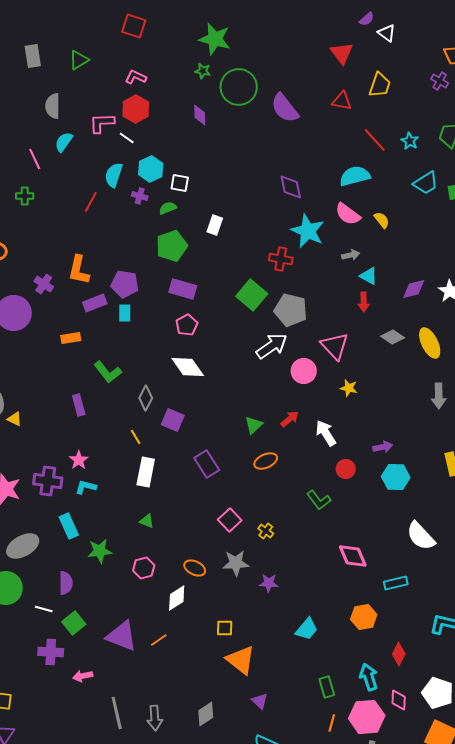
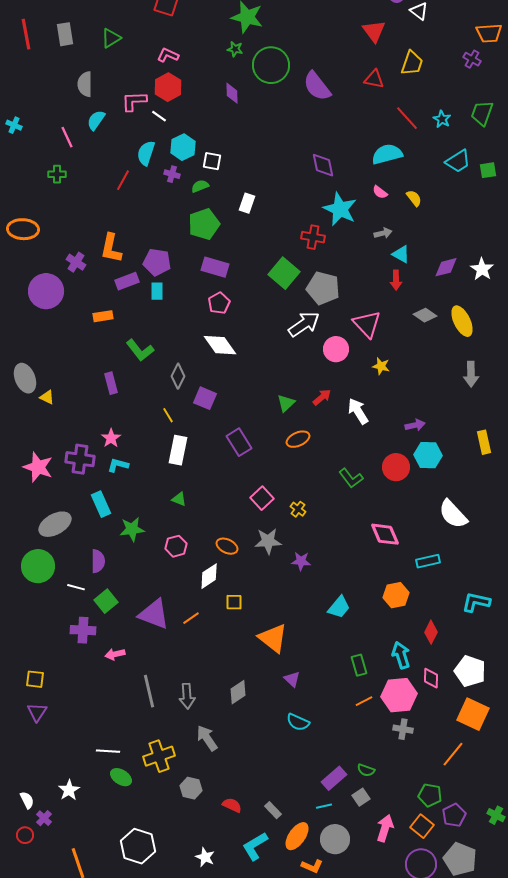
pink semicircle: (348, 214) -> (380, 192), size x0.6
red circle: (346, 469) -> (396, 467), moved, size x1.4
yellow square: (225, 628) -> (234, 602), moved
orange line: (332, 723) -> (364, 701), turned 48

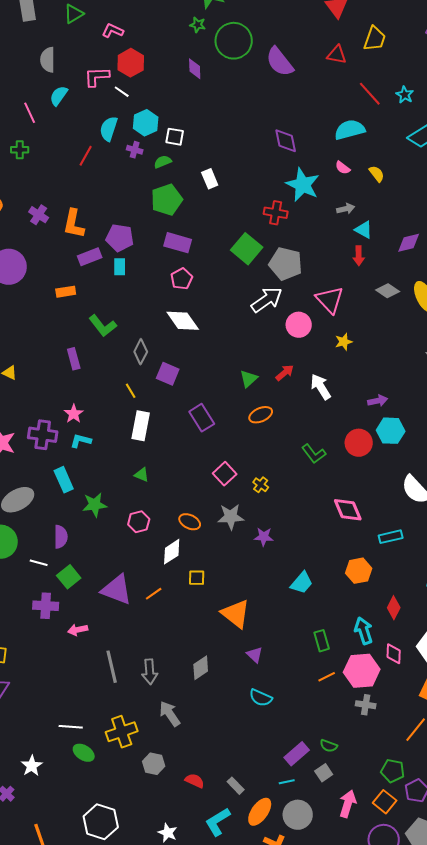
pink L-shape: (168, 55) -> (113, 31), moved
white rectangle: (247, 203) -> (210, 179), turned -42
purple cross: (76, 262) -> (39, 215), moved
yellow star: (381, 366) -> (344, 342), turned -30

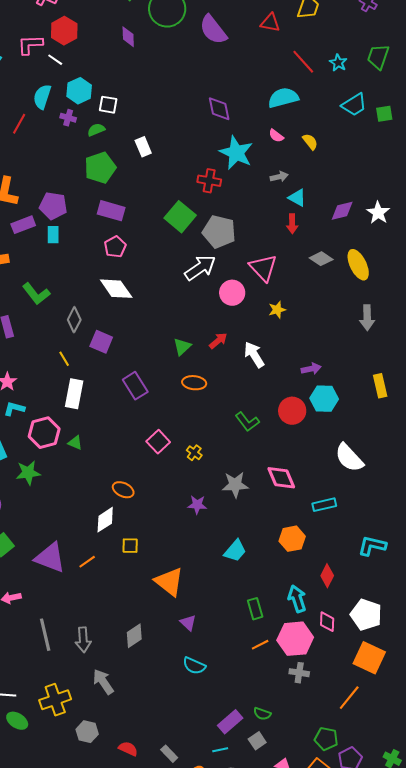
orange ellipse: (261, 415) -> (194, 383), turned 30
gray star: (231, 517) -> (235, 485), moved
pink hexagon: (139, 522) -> (44, 433), moved, size x1.4

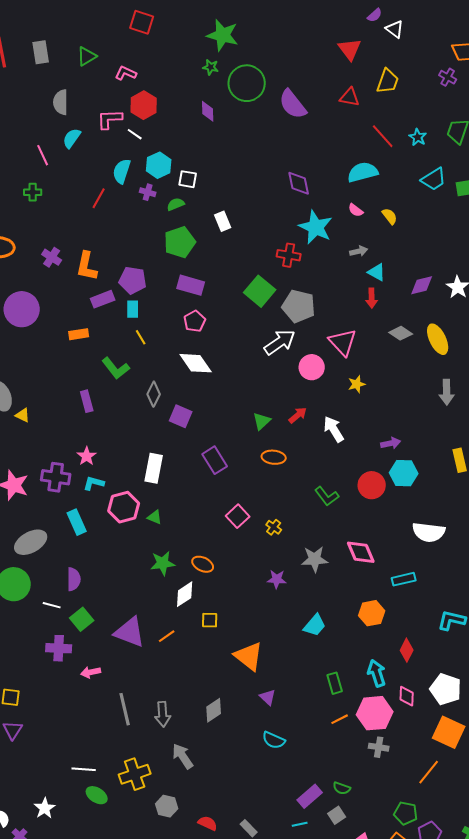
yellow line: (64, 359) -> (141, 337), moved
white semicircle: (349, 458) -> (429, 532), turned -40
green star: (28, 473) -> (163, 563), moved

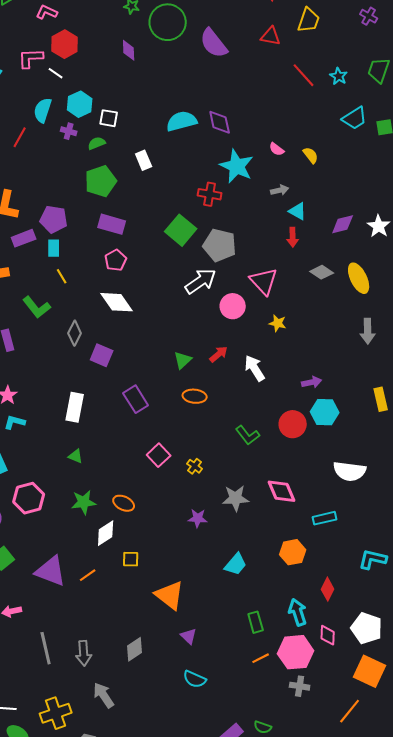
cyan semicircle: (363, 172) -> (182, 121), moved
yellow star: (357, 384) -> (278, 323), turned 30
pink hexagon: (124, 507) -> (29, 498), moved

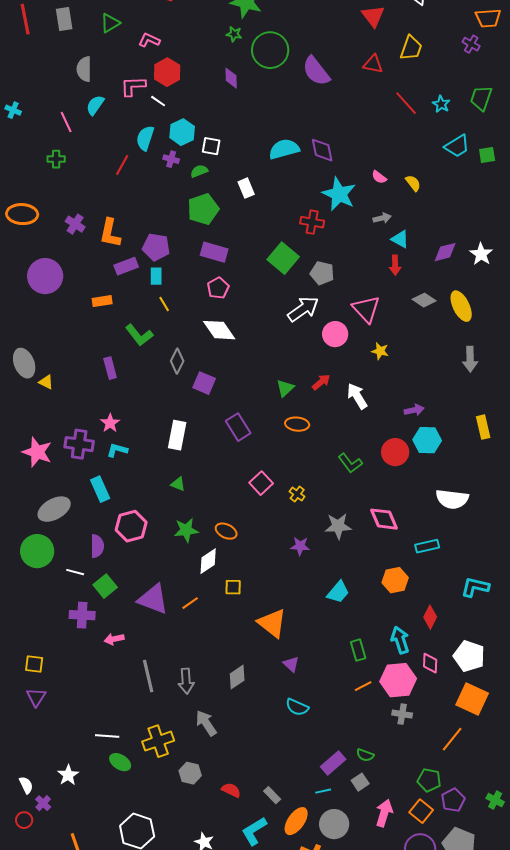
gray pentagon: (220, 245) -> (322, 273), size x0.7

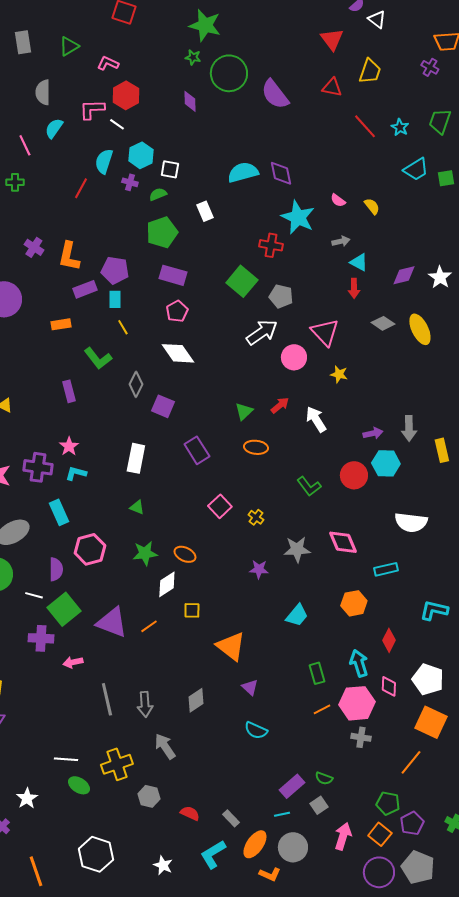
gray arrow: (470, 359) -> (409, 428), moved
green square: (105, 586) -> (64, 609), size x1.4

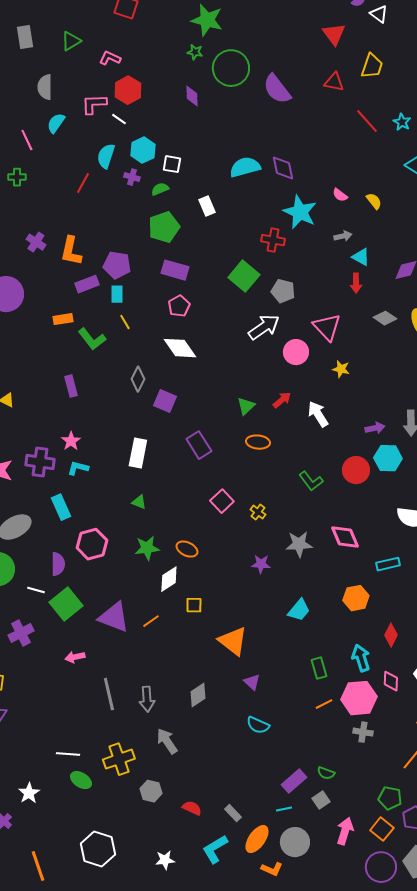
green L-shape: (98, 358) -> (92, 339), moved
purple cross: (41, 638) -> (21, 633), moved, turned -30
white star: (163, 865) -> (165, 860), turned -30

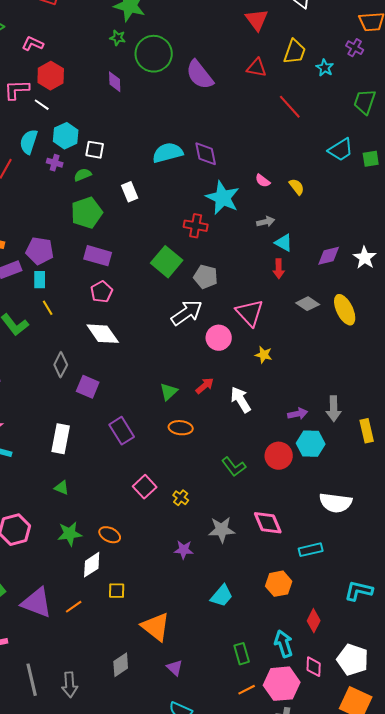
cyan star: (402, 122) -> (325, 68), moved
gray diamond: (198, 695) -> (121, 665), moved

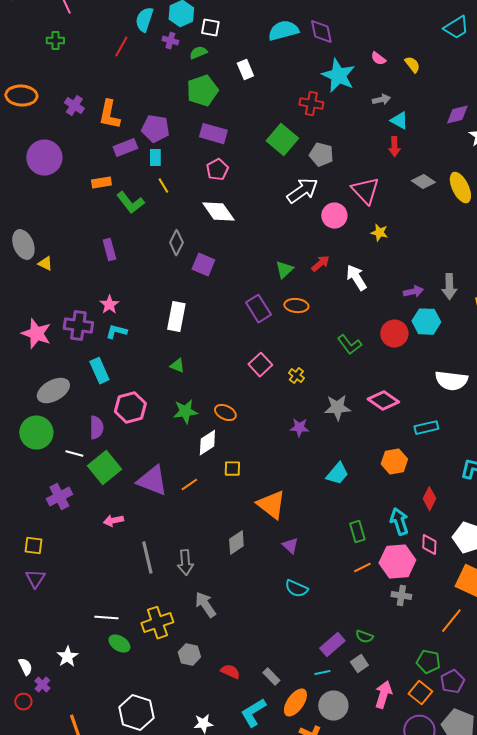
purple diamond: (329, 256) -> (457, 115), moved
purple rectangle: (122, 431) -> (258, 309), moved
pink diamond: (268, 523) -> (383, 401), turned -32

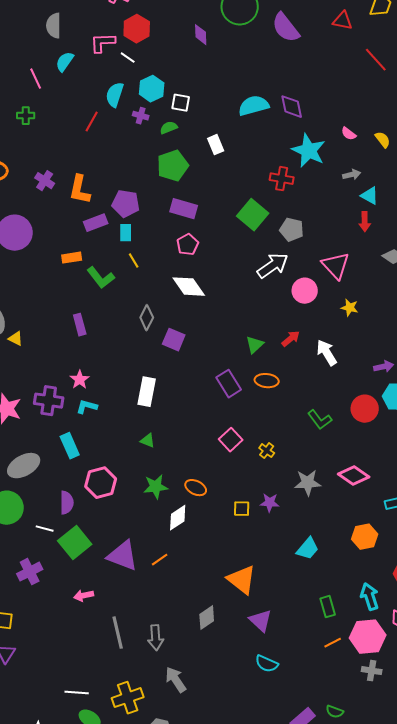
yellow square: (232, 469) -> (242, 509), moved
purple triangle: (290, 546) -> (261, 621), size x1.4

